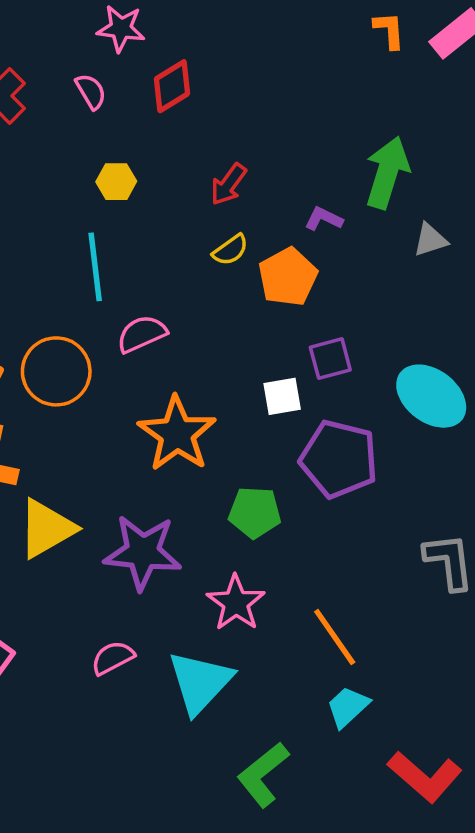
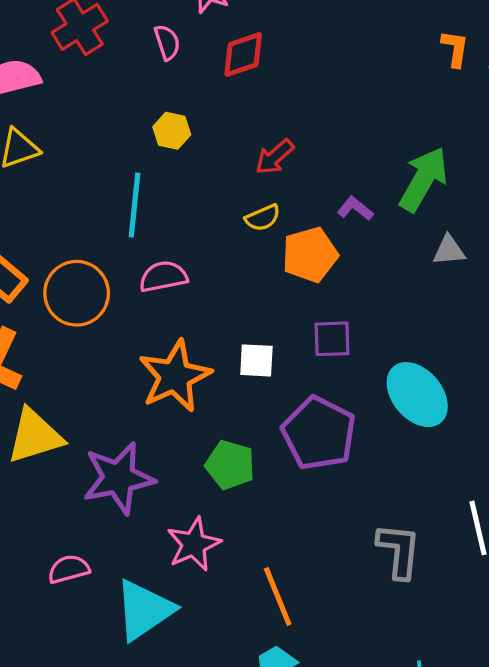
white square: (282, 396) -> (256, 360), moved
purple star: (143, 552) -> (118, 478), turned -30

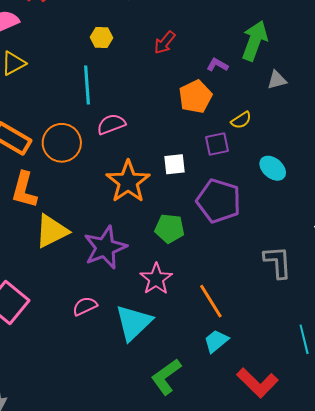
yellow semicircle: (263, 218) -> (241, 120), moved
cyan ellipse: (417, 395) -> (273, 168), size x0.7

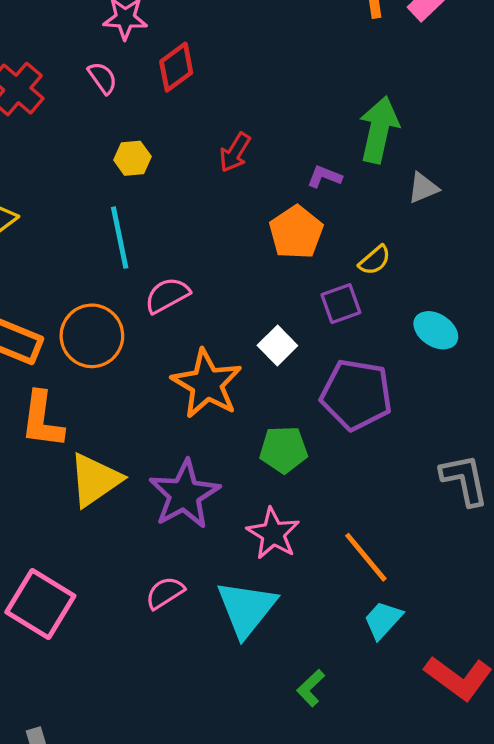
white square: (175, 164) -> (277, 346), turned -30
green L-shape: (166, 377) -> (311, 688), size x0.6

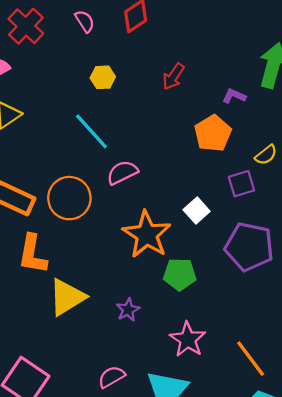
cyan line: (120, 238) -> (91, 131), turned -33
green pentagon: (284, 450) -> (180, 274), moved
purple star: (184, 494) -> (128, 310), size x0.5

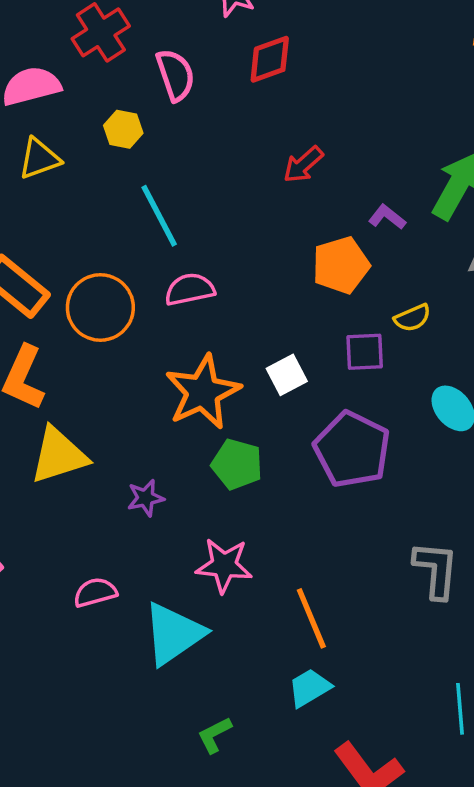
pink semicircle: (85, 21) -> (175, 75), moved, size x1.4
yellow hexagon: (103, 77) -> (123, 129), moved
pink star: (188, 339) -> (224, 565), turned 30

